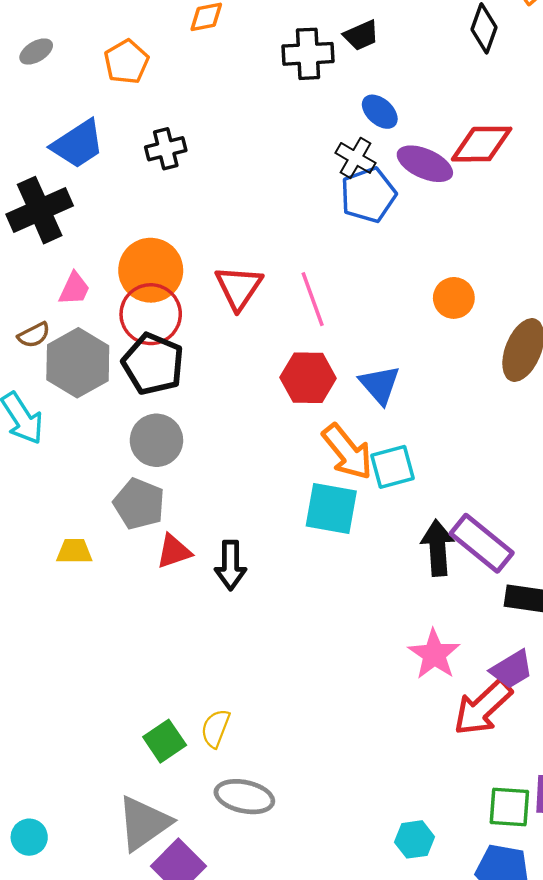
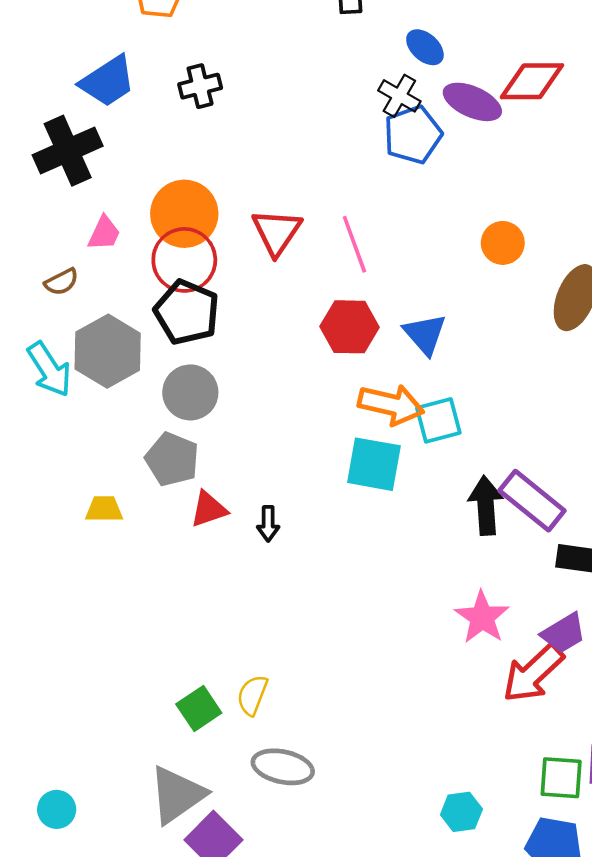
gray hexagon: (78, 363) -> (108, 351), moved
orange arrow: (347, 452) -> (391, 405), turned -38
black arrow: (231, 565) -> (268, 524), size x0.7

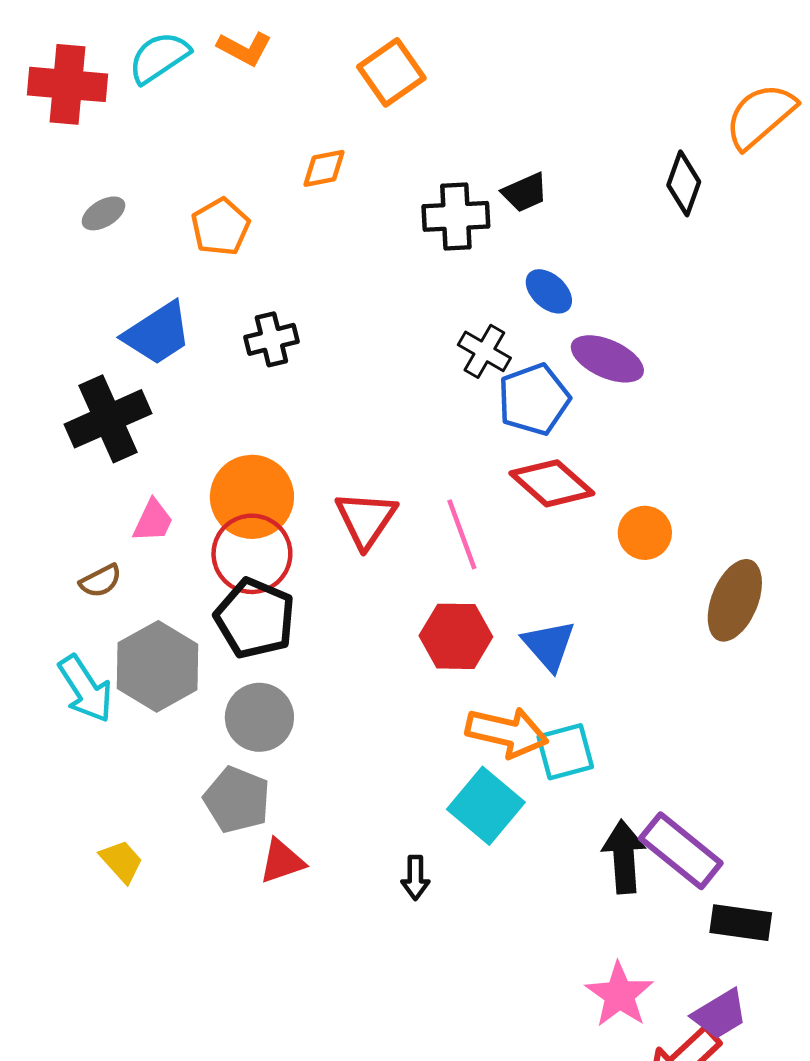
red diamond: (532, 81) -> (552, 483), moved, turned 42
black cross: (399, 96) -> (484, 351), moved
cyan square: (374, 464) -> (486, 806), turned 30
yellow trapezoid: (104, 509) -> (121, 861), moved, turned 48
black arrow: (268, 524) -> (415, 878), moved

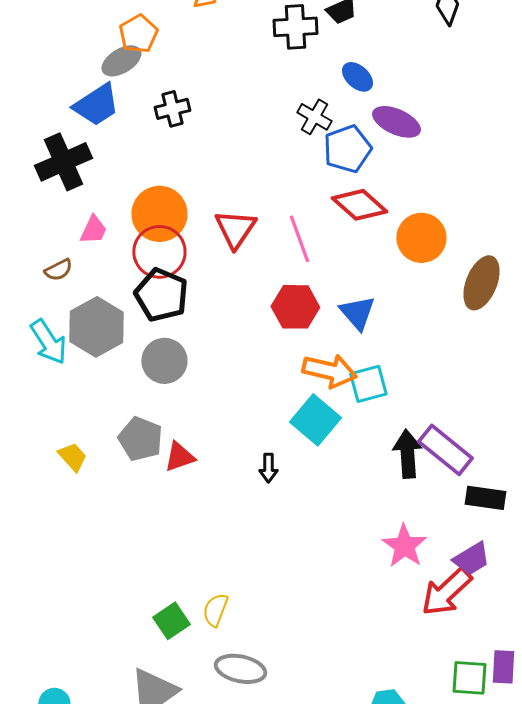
gray ellipse: (103, 213) -> (121, 61), moved, size x1.4
orange circle: (645, 533) -> (421, 238), size x1.4
gray pentagon: (237, 800) -> (140, 439), moved

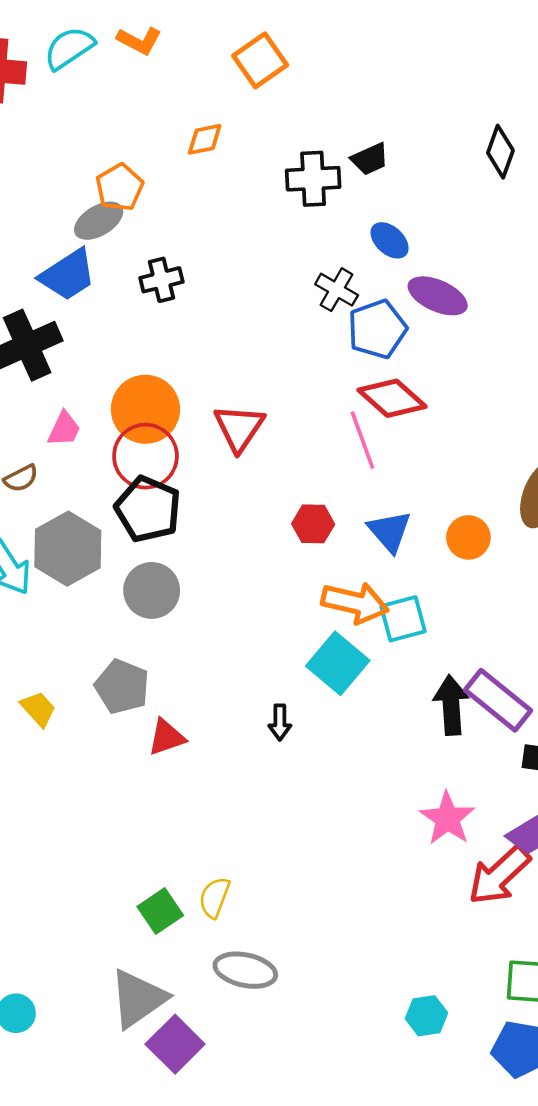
orange circle: (421, 238) -> (468, 537), moved, size x0.7
pink line: (299, 239) -> (362, 440), moved
red hexagon: (295, 307) -> (313, 524), size x0.7
red triangle: (179, 457) -> (166, 737), moved

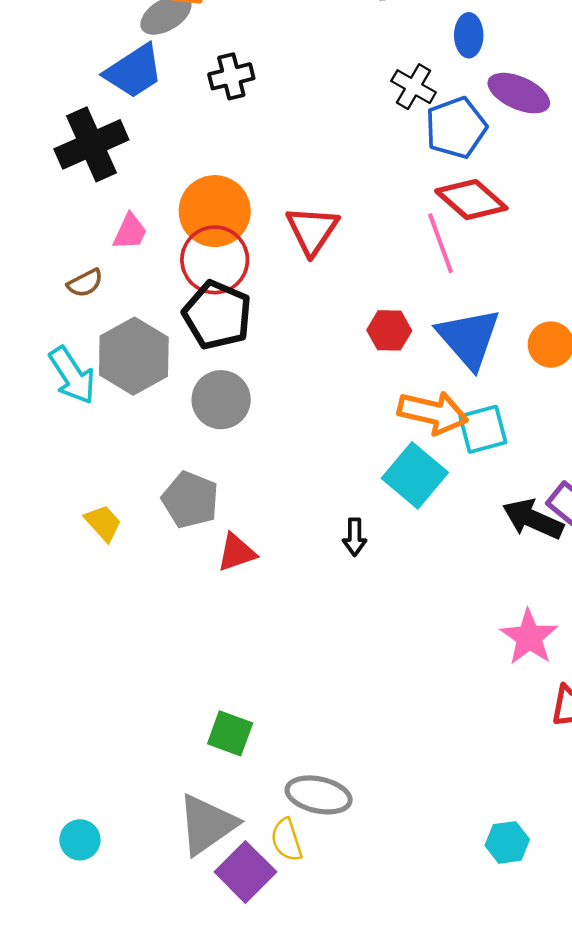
blue ellipse: (390, 240) -> (469, 35), turned 48
blue triangle: (390, 531) -> (469, 338), size x1.4
black arrow: (451, 705) -> (533, 519), turned -62
yellow semicircle: (214, 897) -> (287, 840), moved, turned -39
green square: (160, 911) -> (230, 733), turned -36

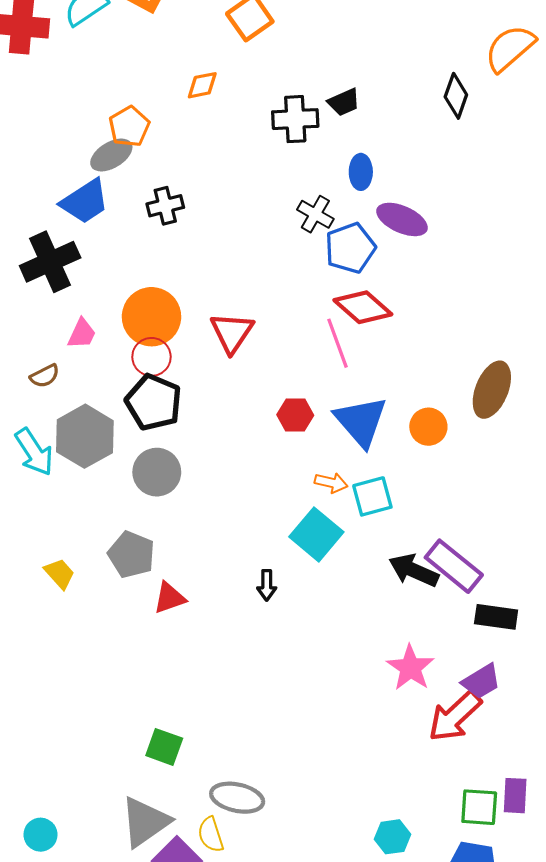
red circle: (215, 260) -> (151, 357), size x0.7
orange arrow: (433, 413) -> (331, 483), size x0.6

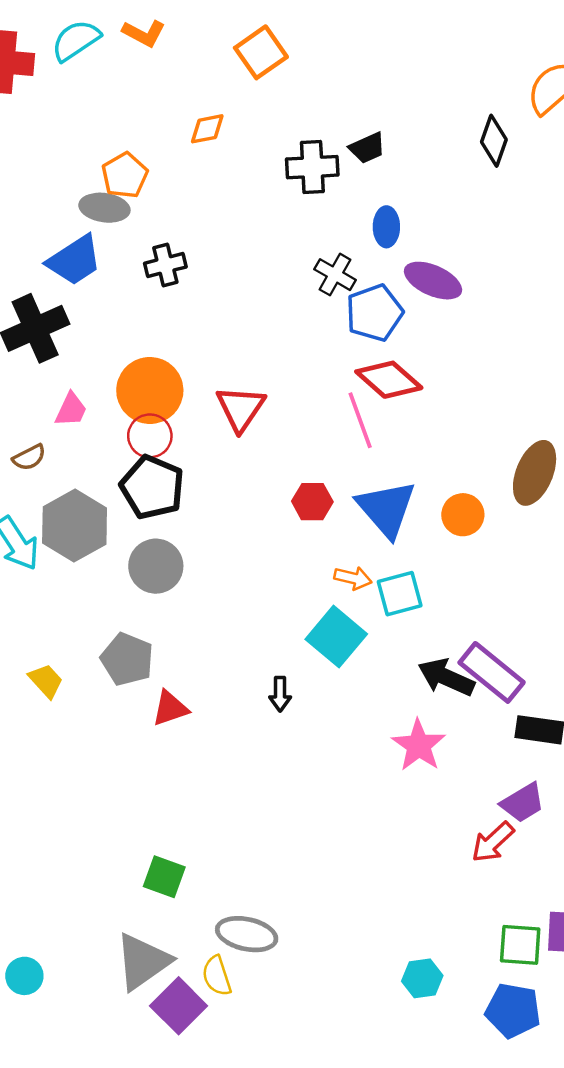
gray ellipse: (111, 155) -> (104, 208), turned 39
pink star: (410, 668) -> (419, 745), moved
red arrow: (455, 716) -> (493, 842), size x0.7

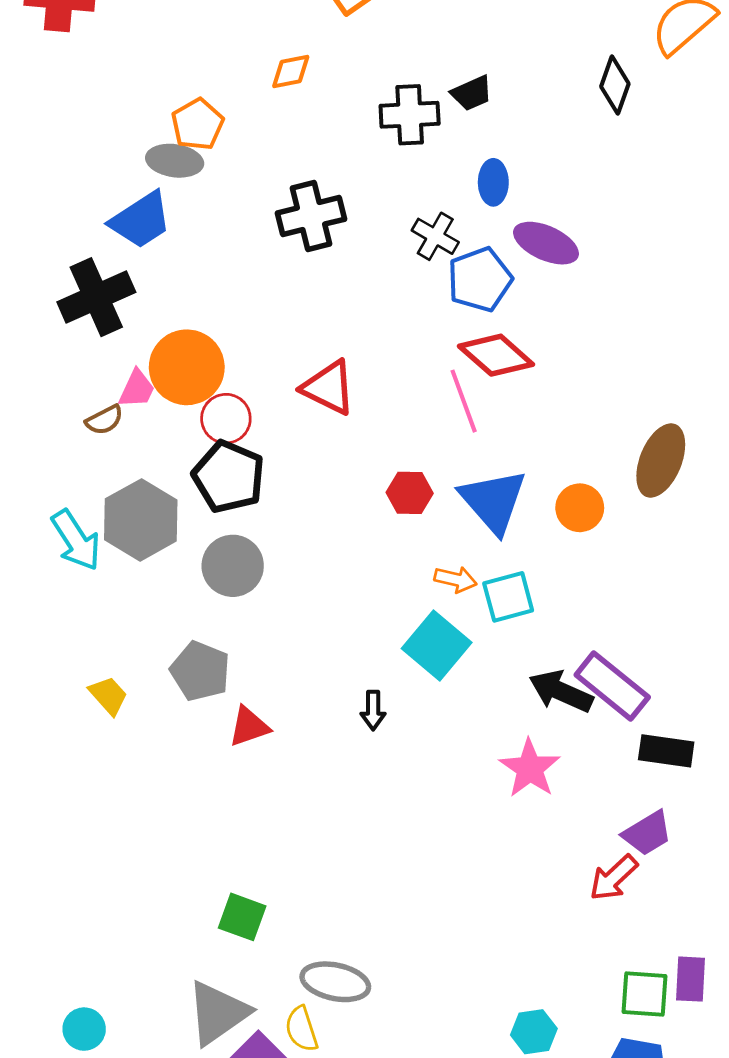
black cross: (165, 265) -> (311, 216), moved, size x1.4
orange circle: (150, 390) -> (187, 367), moved
red triangle: (241, 408) -> (329, 388), turned -38
brown semicircle: (29, 457) -> (104, 420), moved

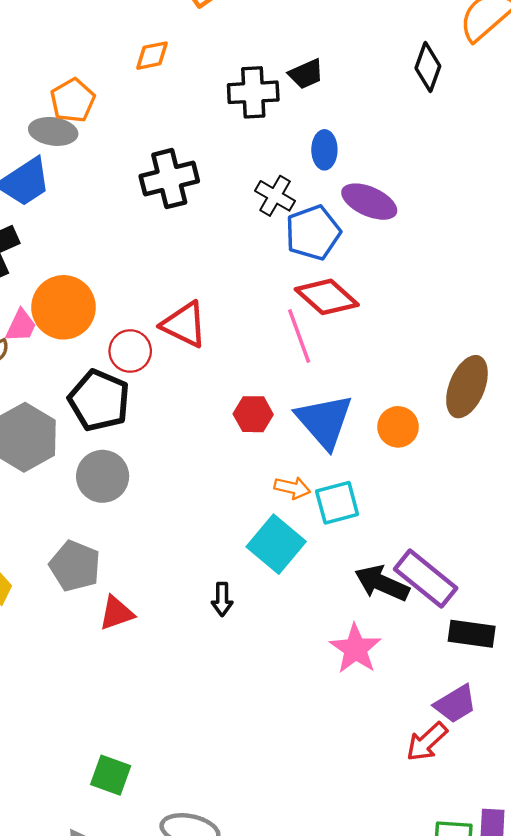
red circle: (226, 419) -> (130, 351), moved

